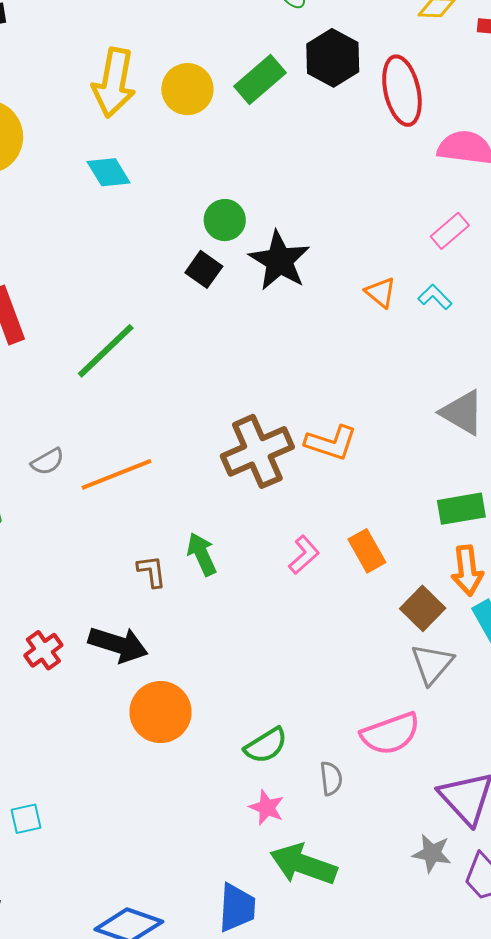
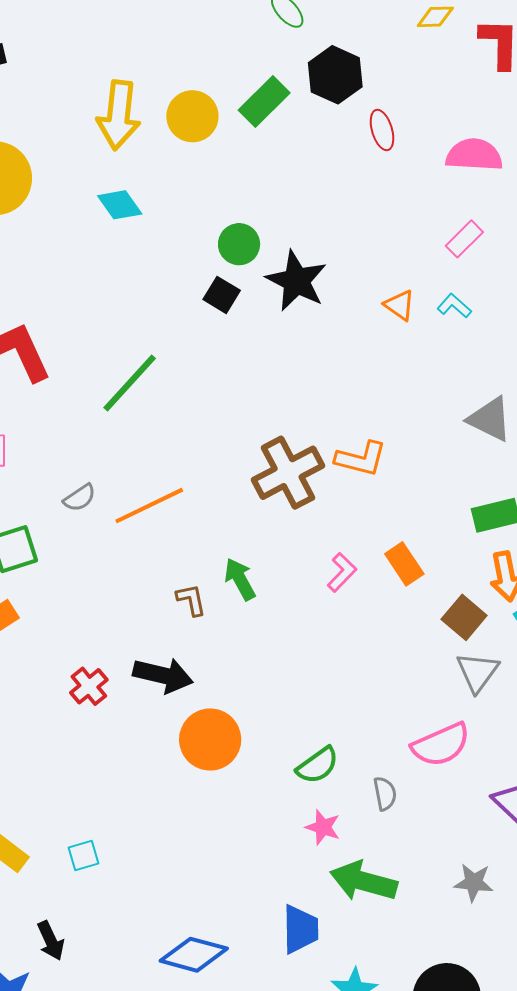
red ellipse: (402, 91) -> (382, 130), moved, size x0.6
gray star: (432, 853) -> (474, 882), moved

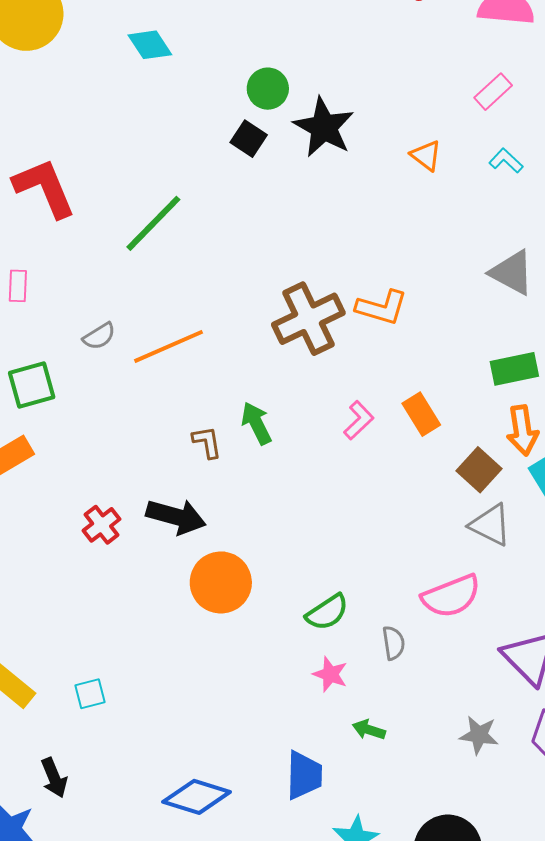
cyan L-shape: (454, 306) -> (506, 161), moved
gray triangle: (477, 672) -> (490, 525), turned -42
green arrow: (363, 881) -> (369, 730), size x0.5

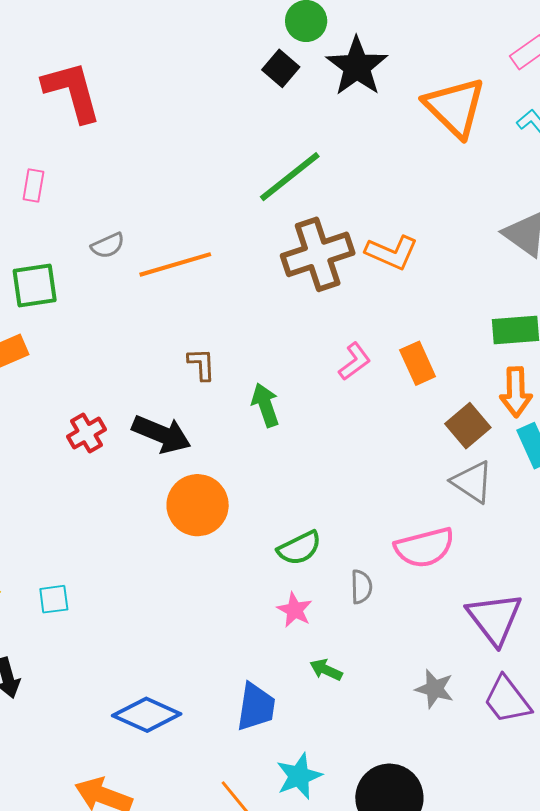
orange triangle: (426, 155) -> (455, 107), size x2.0
green line: (153, 223) -> (290, 177), moved
green arrow: (256, 423) -> (265, 405), moved

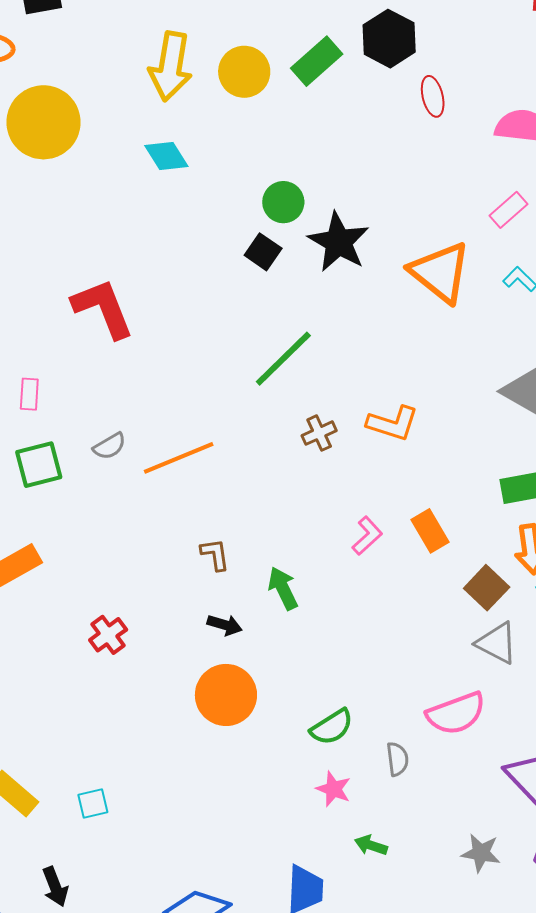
red L-shape: (72, 91) -> (103, 308), moved
brown cross: (318, 254) -> (319, 433), size x0.5
green square: (35, 286) -> (39, 465), moved
black arrow: (162, 434) -> (225, 625), moved, size x0.6

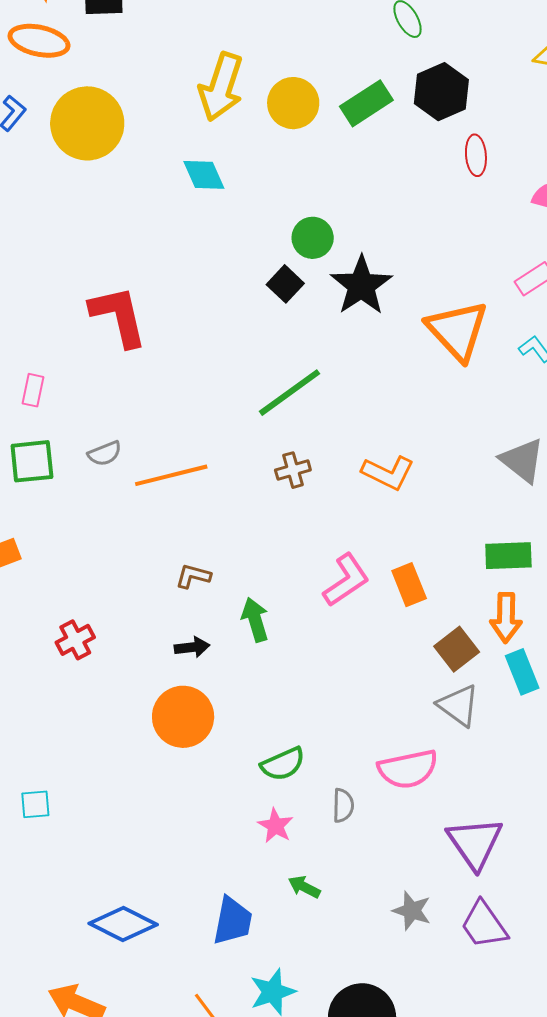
brown cross: (319, 433) -> (293, 470), moved
pink L-shape: (367, 536) -> (346, 580), size x1.4
brown L-shape: (215, 554) -> (193, 576), turned -75
black arrow: (225, 625) -> (192, 647), turned -32

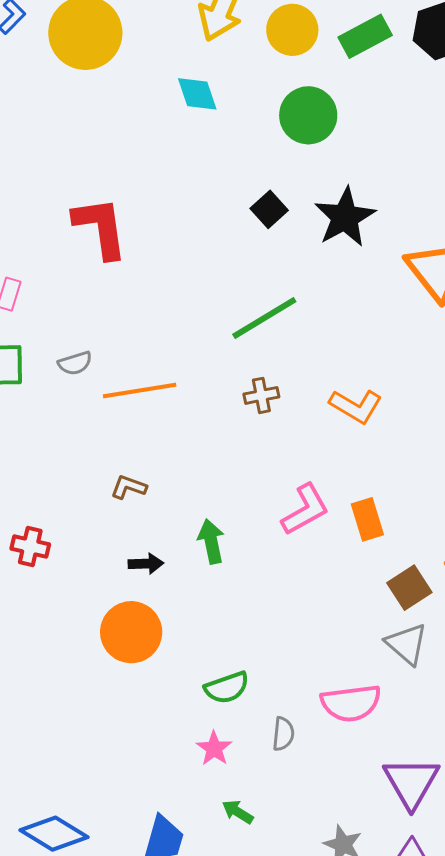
green circle: (313, 238) -> (308, 115), moved, size x1.4
brown L-shape: (193, 576) -> (129, 487), moved
red cross: (75, 640) -> (30, 547), turned 36

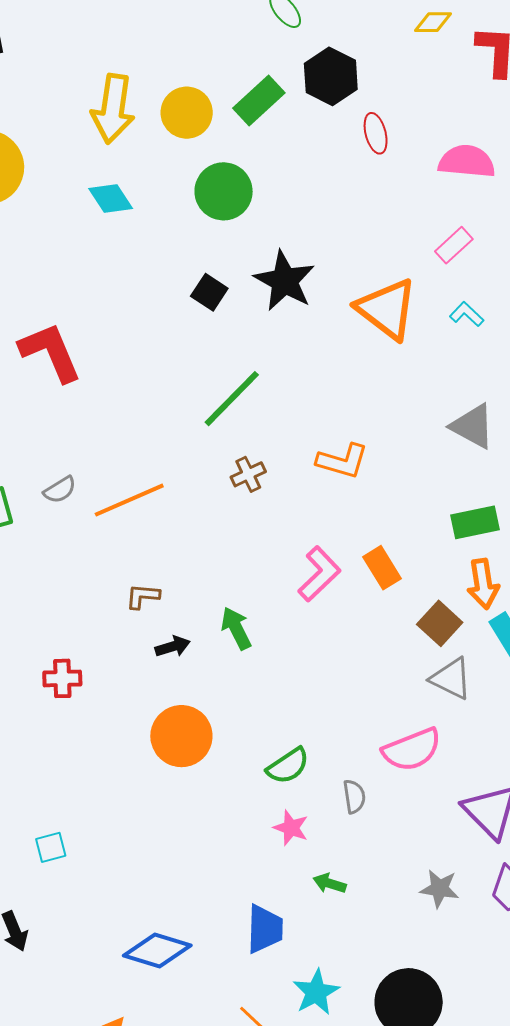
black arrow: (146, 564) -> (173, 647), moved

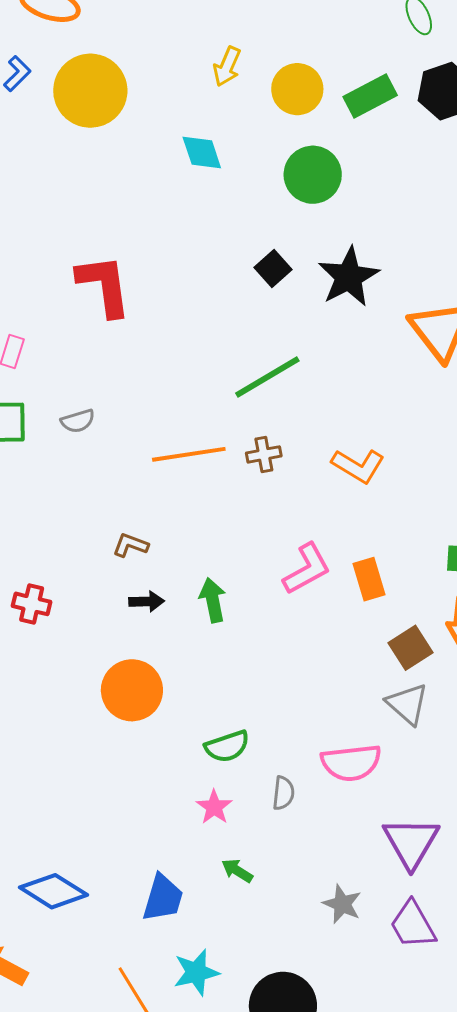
yellow arrow: (113, 109) -> (227, 66), size x0.6
orange line: (129, 500) -> (189, 454), moved

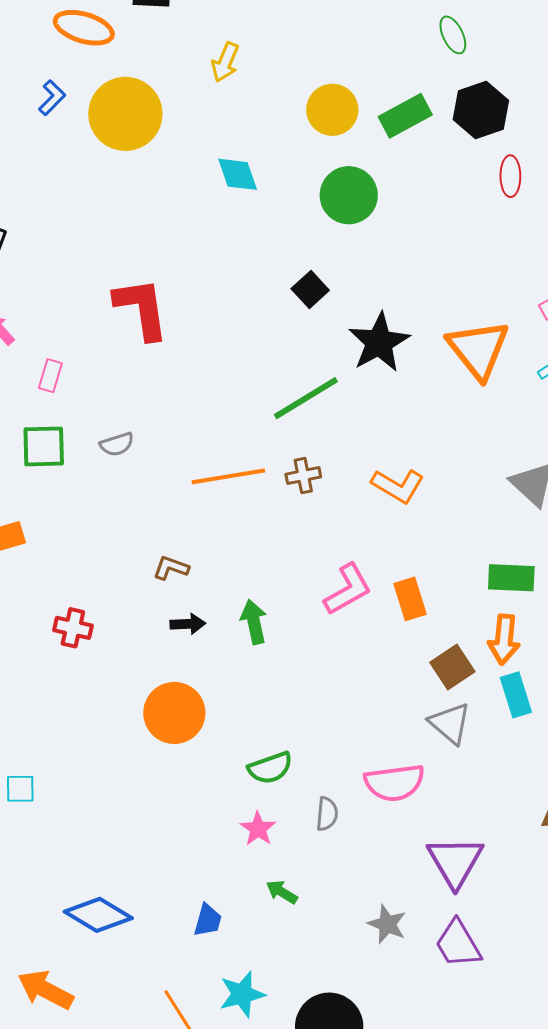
yellow arrow: (227, 66) -> (225, 62), moved
black star: (349, 277) -> (379, 342), moved
blue trapezoid: (163, 898) -> (208, 920), size x0.7

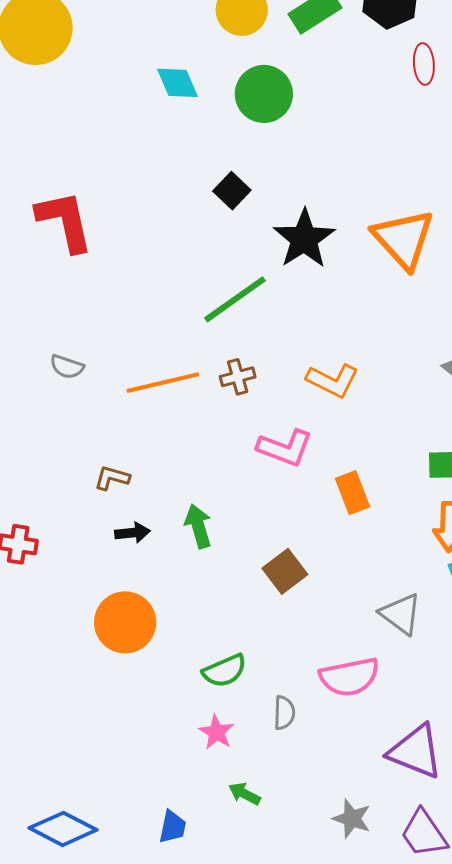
cyan diamond: (238, 174) -> (178, 83), moved
gray semicircle: (117, 444) -> (67, 367), moved, turned 40
pink L-shape: (348, 589) -> (285, 448), moved, turned 54
brown square: (452, 667) -> (285, 571), moved
purple triangle: (455, 862) -> (416, 752), turned -34

